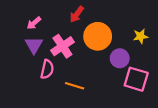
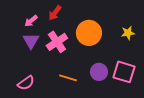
red arrow: (77, 14) -> (55, 13), moved
purple circle: (120, 58) -> (99, 72), moved
pink semicircle: (47, 69) -> (26, 83), moved, turned 42

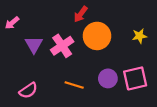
red arrow: (55, 13) -> (81, 14), moved
pink arrow: (31, 21) -> (12, 23), moved
pink square: (124, 72) -> (135, 78), turned -30

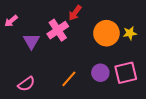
orange circle: (97, 36) -> (106, 33), moved
pink cross: (62, 46) -> (58, 30), moved
orange line: (74, 85) -> (69, 79), turned -66

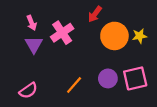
red arrow: (75, 13) -> (95, 14), moved
pink arrow: (11, 21) -> (32, 23), moved, turned -72

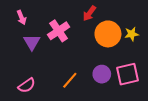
pink arrow: (32, 23) -> (21, 17), moved

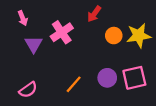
orange circle: (108, 34) -> (114, 36), size x0.6
yellow star: (132, 34) -> (139, 36), size x1.6

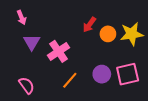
red arrow: (94, 14) -> (89, 25), moved
pink cross: (62, 32) -> (59, 51), moved
pink semicircle: (28, 90) -> (27, 85), turned -90

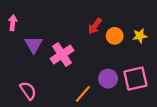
pink arrow: (21, 17) -> (13, 23), moved, turned -152
yellow star: (132, 34) -> (140, 36), size x0.6
orange line: (70, 80) -> (83, 94), moved

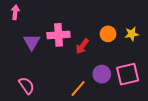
pink arrow: (13, 23) -> (15, 12), moved
red arrow: (95, 26) -> (82, 46), moved
pink cross: (62, 54) -> (59, 35), moved, turned 30

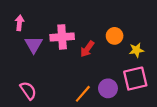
pink arrow: (15, 12) -> (19, 23), moved
yellow star: (132, 34) -> (136, 50), moved
purple circle: (102, 74) -> (108, 88), moved

